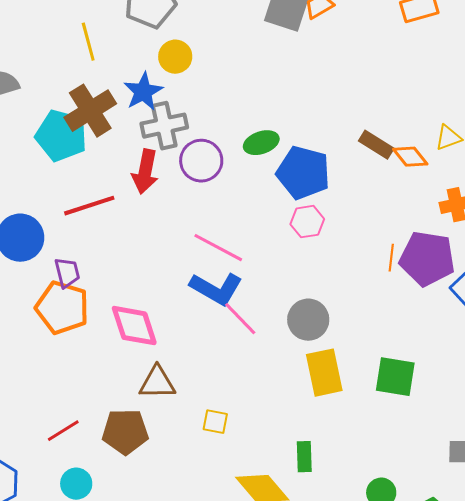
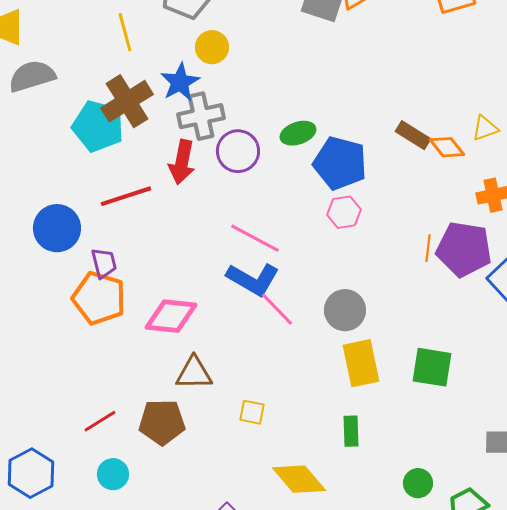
pink diamond: (134, 326) -> (171, 316), turned -66
green rectangle: (304, 457) -> (351, 431), moved

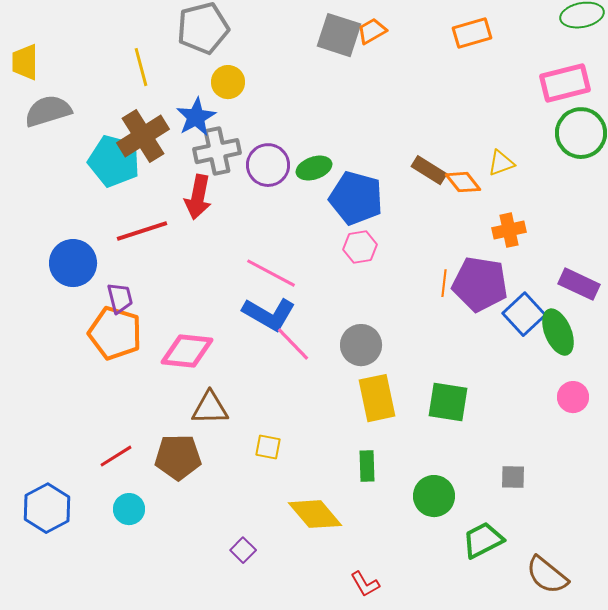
purple circle: (238, 151) -> (268, 165), moved
green circle: (418, 483) -> (434, 496), moved, size x1.4

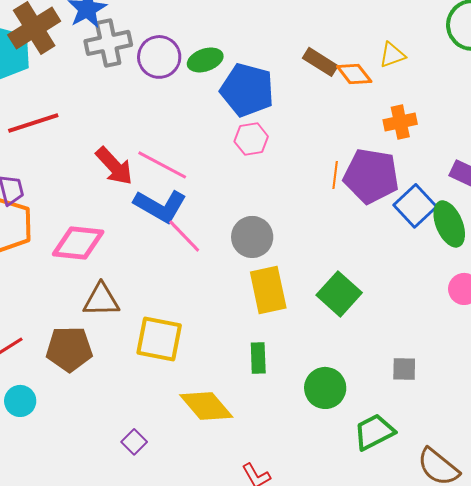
red arrow: (198, 197) -> (114, 166), moved, turned -54
green square: (448, 402) -> (339, 294), turned 33
yellow square: (268, 447) -> (159, 339), size x1.8

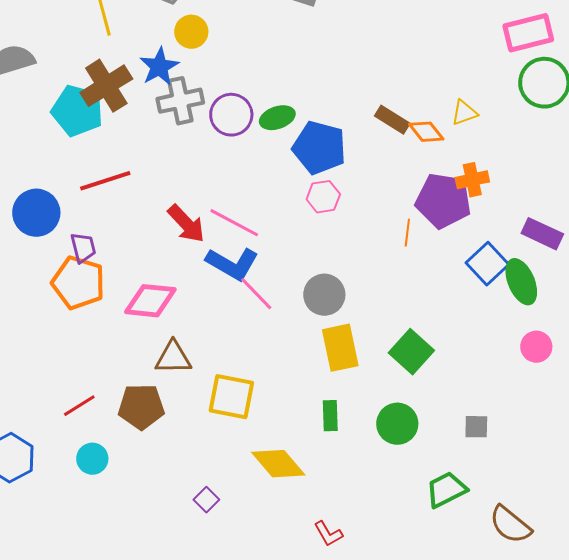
purple pentagon: (371, 176) -> (443, 201), moved
green circle: (325, 388) -> (397, 424), moved

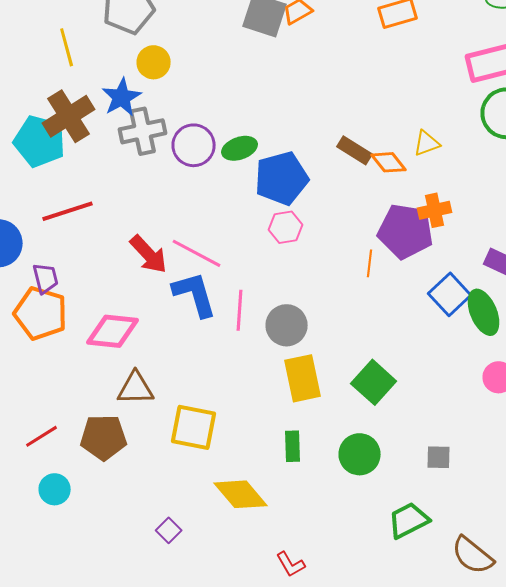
blue pentagon: (319, 148) -> (282, 178), turned -30
blue L-shape: (232, 264) -> (195, 294), turned -136
pink line: (256, 294) -> (240, 310), moved, turned 48

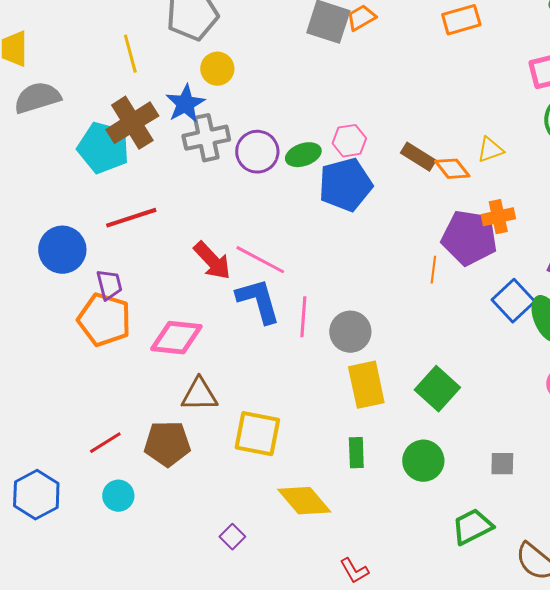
pink hexagon: (286, 227) -> (349, 141), moved

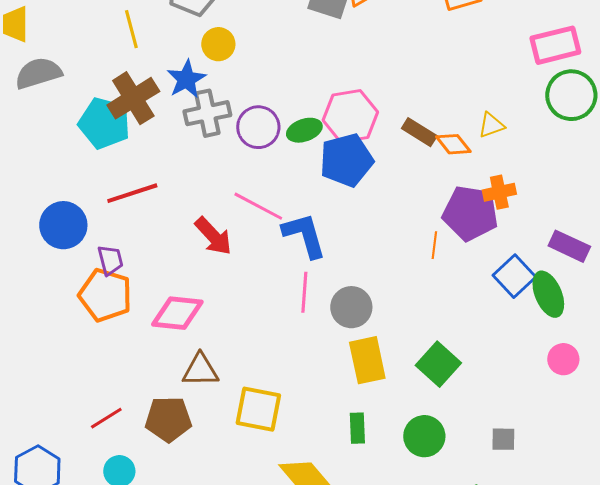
pink hexagon: (349, 141) -> (350, 116), size x1.6
pink line: (260, 260) -> (258, 206), moved
blue L-shape: (258, 301) -> (304, 235), moved

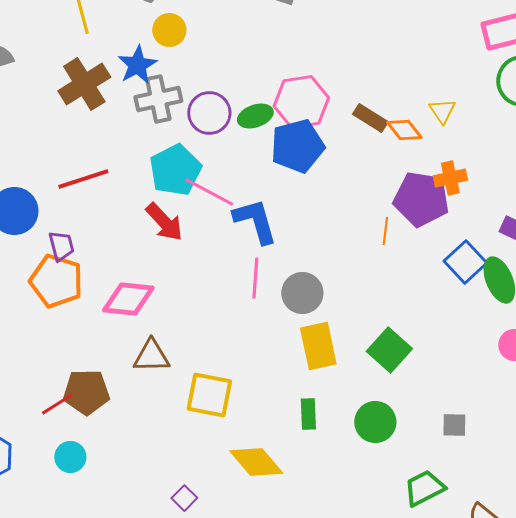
cyan pentagon: (104, 123) -> (175, 170), moved, turned 30
yellow triangle: (491, 125) -> (442, 111), turned -44
brown pentagon: (168, 419) -> (86, 392), moved

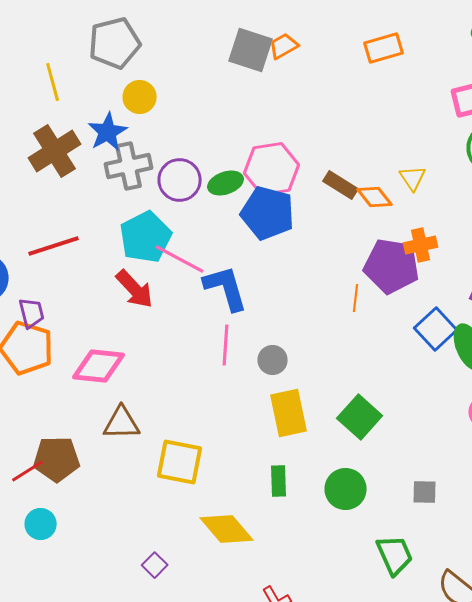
blue pentagon: (297, 146) -> (268, 213), turned 30
gray circle: (302, 293) -> (273, 360), size x0.7
green trapezoid: (424, 488) -> (395, 555), turned 93

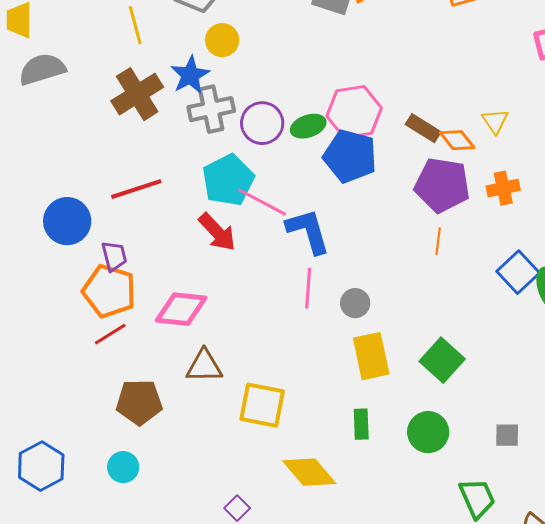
purple pentagon: (392, 266) -> (442, 185), moved
red line: (28, 471) -> (110, 334), moved

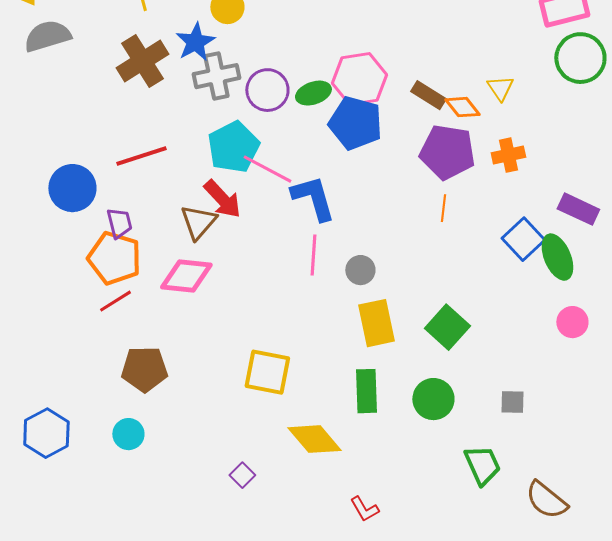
brown triangle: (204, 366) -> (198, 222), moved, turned -48
green rectangle: (361, 424) -> (366, 391), size x1.4

